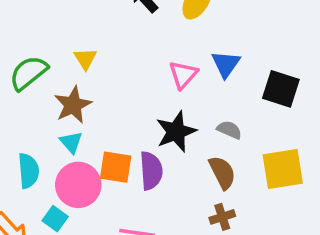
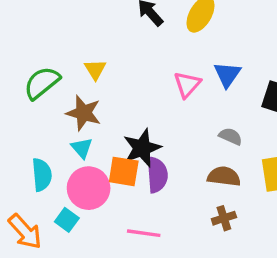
brown star: (73, 105) -> (84, 113), turned -30
black star: (176, 132) -> (142, 148), moved
brown semicircle: (222, 172) -> (224, 176), turned -56

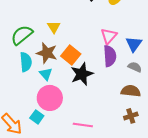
blue triangle: (227, 74) -> (134, 44), moved
orange square: (124, 171) -> (71, 55), moved, turned 30
cyan semicircle: (42, 175) -> (26, 62), moved
purple semicircle: (157, 175) -> (110, 56), moved

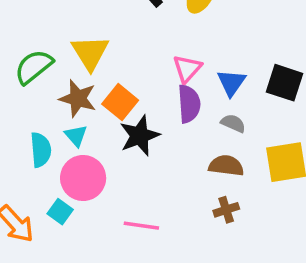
yellow triangle: (54, 27) -> (90, 53), size x1.6
cyan semicircle: (26, 62) -> (41, 150), moved

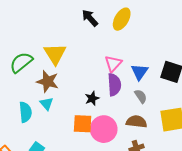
orange square: (120, 102) -> (83, 124), moved, turned -36
gray semicircle: (233, 123) -> (141, 96), turned 32
black star: (140, 136) -> (92, 98), moved, size x0.6
pink circle: (83, 178) -> (104, 129), moved

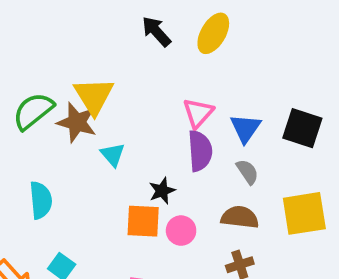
brown star: (48, 81) -> (77, 122), moved
black star: (92, 98) -> (162, 191), moved
cyan triangle: (47, 104) -> (113, 155), moved
pink circle: (104, 129) -> (181, 231), size x0.6

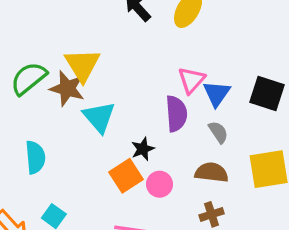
pink triangle: (198, 113) -> (191, 80), moved
cyan triangle: (113, 155) -> (99, 117), size x1.5
orange square: (143, 221) -> (126, 176), turned -36

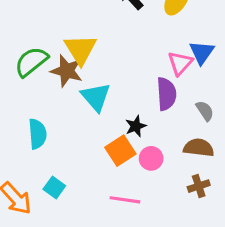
blue triangle: (217, 94) -> (202, 52), moved

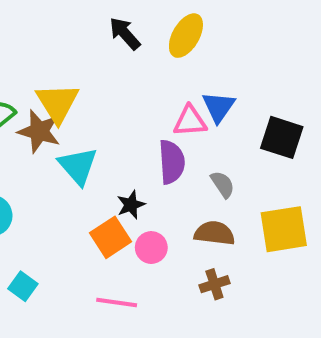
pink triangle: (180, 63) -> (190, 121), turned 44

